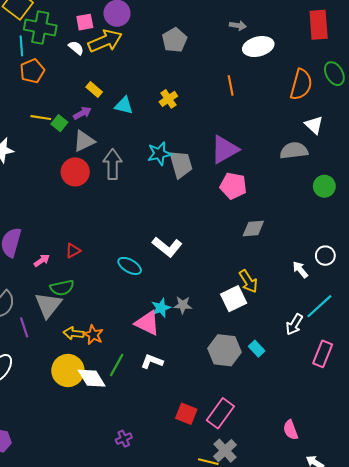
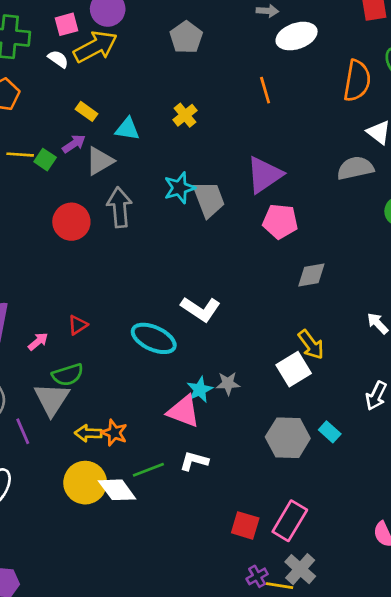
gray triangle: (84, 141) -> (100, 161), moved
cyan ellipse: (130, 266) -> (154, 338), size x1.4
green line: (117, 365) -> (148, 470), turned 45
purple cross: (124, 439) -> (257, 576), moved

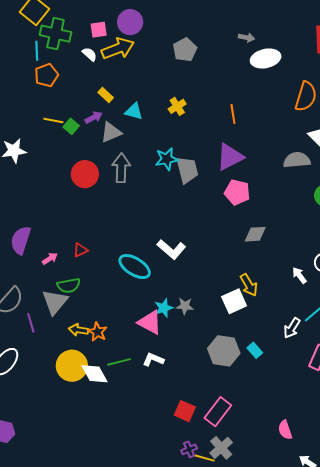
orange line: (265, 90) -> (233, 114), moved

